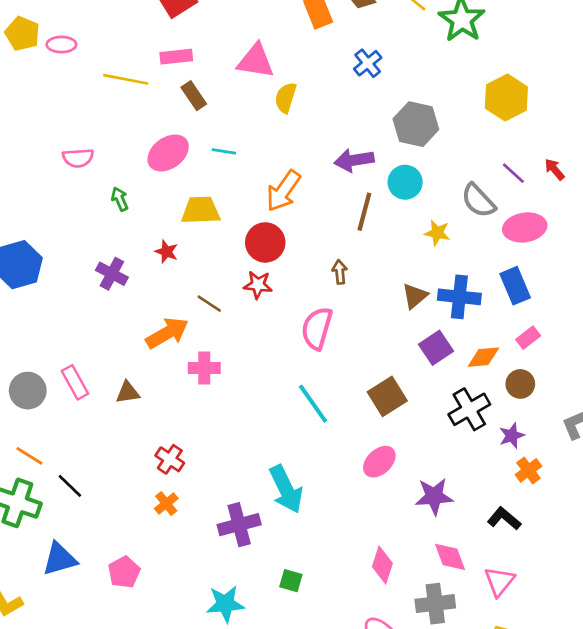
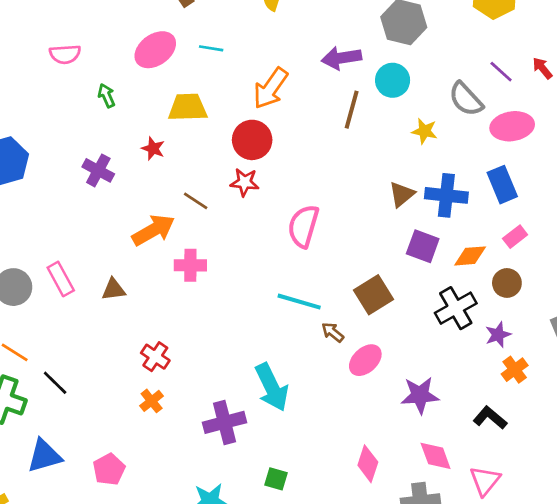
brown arrow: (340, 272) -> (333, 332), moved, turned -45
purple square: (436, 348) -> (423, 246), turned -36
cyan line: (313, 404) -> (299, 302), turned -39

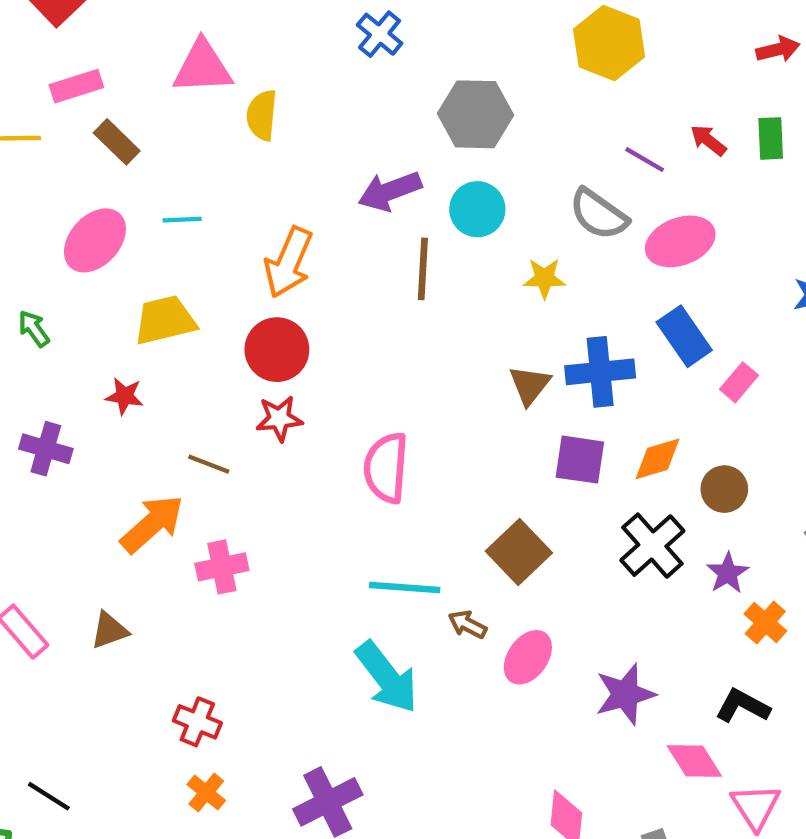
pink rectangle: (515, 237) -> (739, 382), moved
cyan arrow: (272, 387) -> (387, 677), moved
pink diamond: (436, 456) -> (694, 761), moved

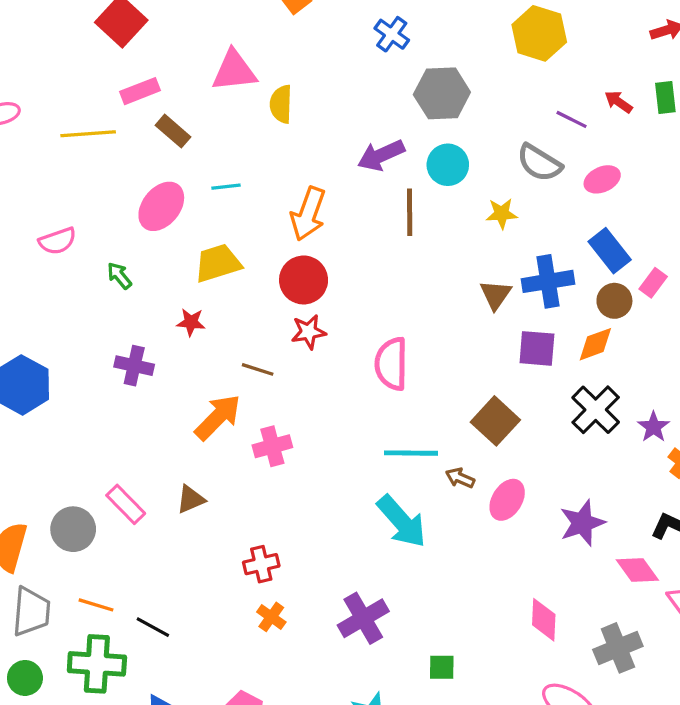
blue cross: (380, 34) -> (392, 34), moved
pink ellipse: (680, 241) -> (602, 179), size x0.7
brown circle: (724, 489) -> (614, 301), moved
red cross: (197, 722) -> (261, 564), turned -32

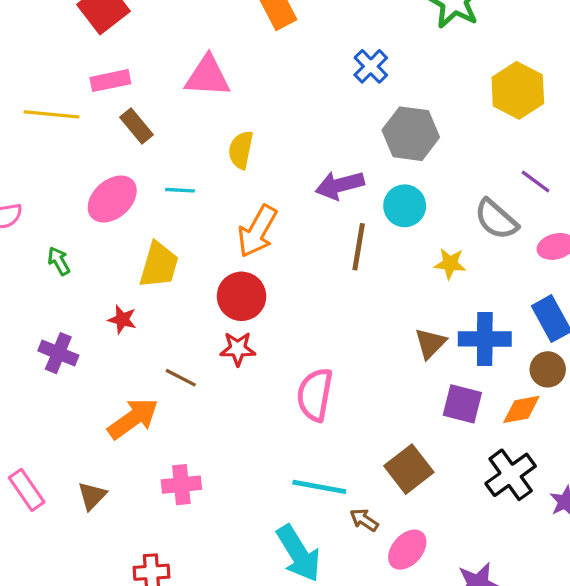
yellow semicircle: (281, 104) -> (241, 150), moved
yellow trapezoid: (218, 263) -> (159, 265), turned 114
pink cross: (272, 446) -> (181, 485), moved
brown triangle: (191, 499) -> (92, 496), turned -32

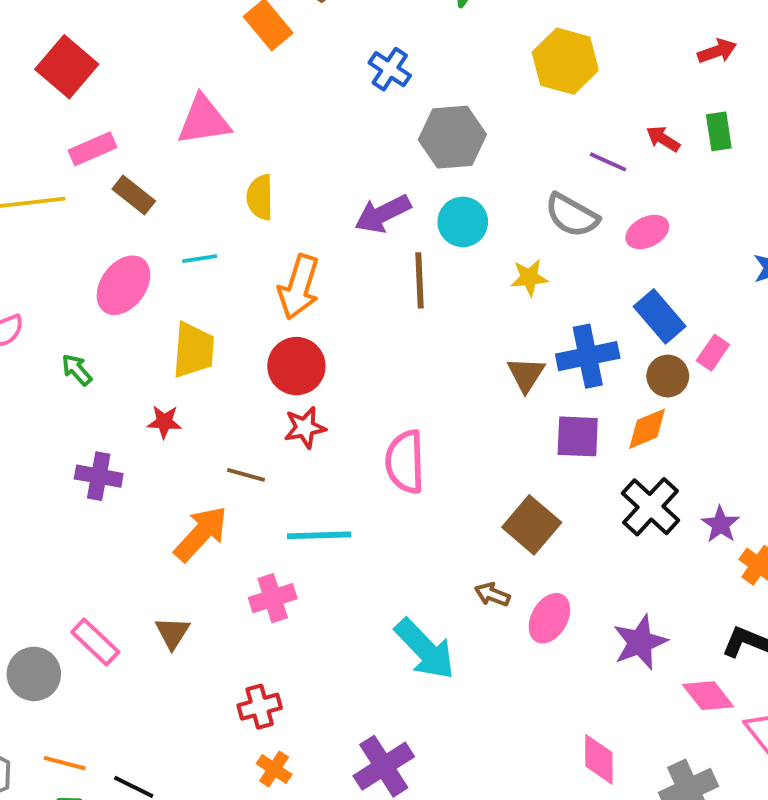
cyan line: (319, 487) -> (319, 535), moved

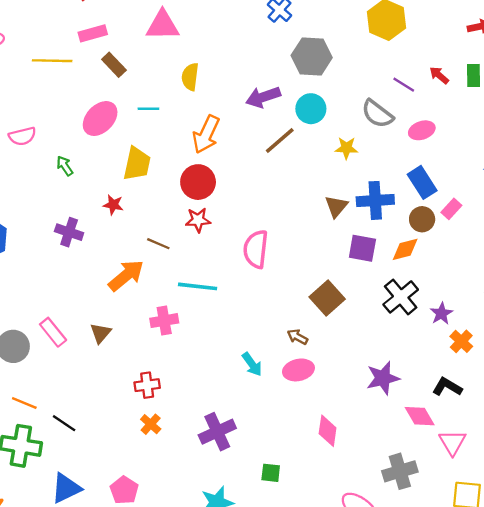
brown line: (420, 280) -> (280, 140), turned 44
pink ellipse: (549, 618) -> (298, 370), moved, turned 40
cyan arrow: (425, 649) -> (252, 364), size x0.6
pink diamond: (599, 759) -> (328, 431), moved

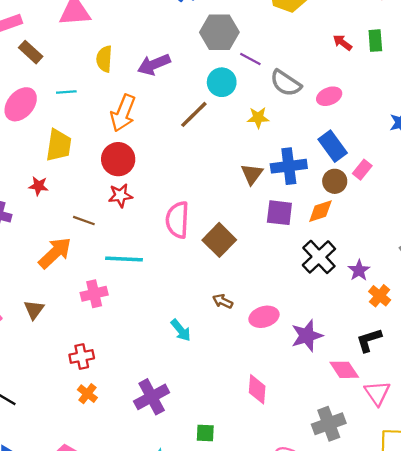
purple line: (404, 85) -> (250, 59), moved
purple arrow: (263, 97) -> (154, 65), moved
brown square: (327, 298) -> (219, 240), moved
pink ellipse: (298, 370) -> (264, 317), moved
black L-shape: (447, 387) -> (369, 340), turned -44

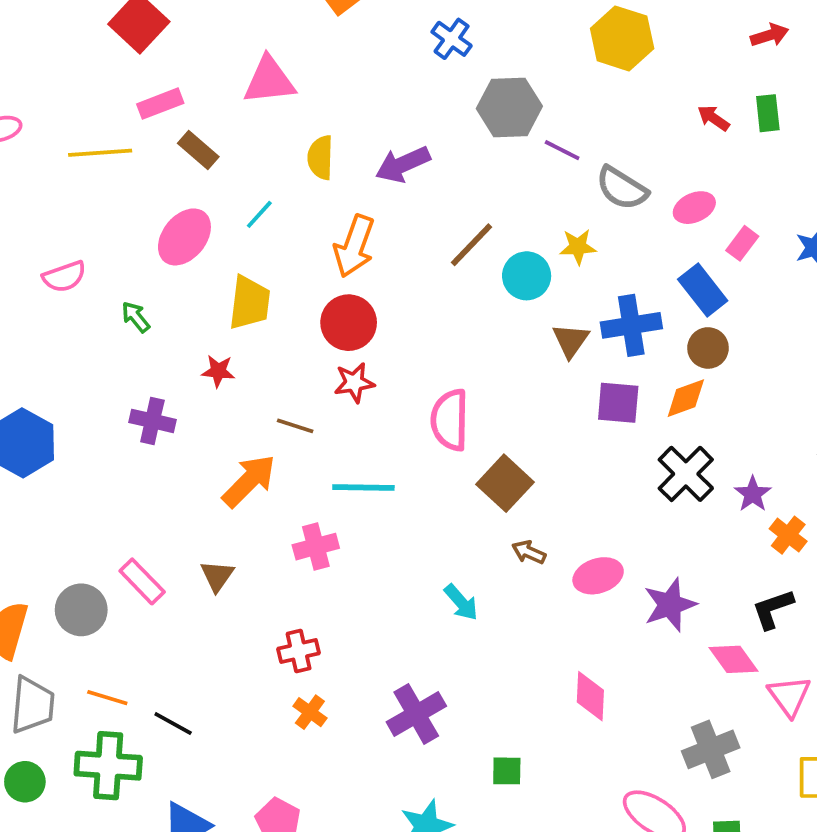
cyan circle: (222, 82) -> (527, 276), moved
cyan line: (66, 92) -> (259, 214), turned -42
pink rectangle: (362, 170) -> (742, 243), moved
brown square: (219, 240) -> (505, 483), moved

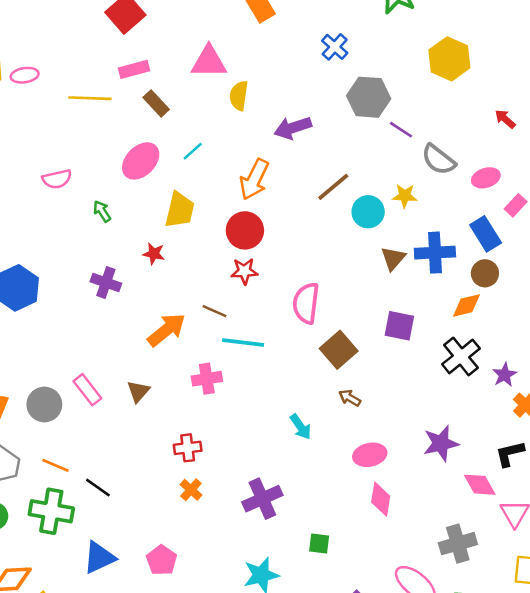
yellow semicircle: (320, 157) -> (239, 96), moved
purple square: (618, 403) -> (399, 326), moved
brown line: (295, 426) -> (215, 311), moved
pink ellipse: (598, 576) -> (370, 455), moved

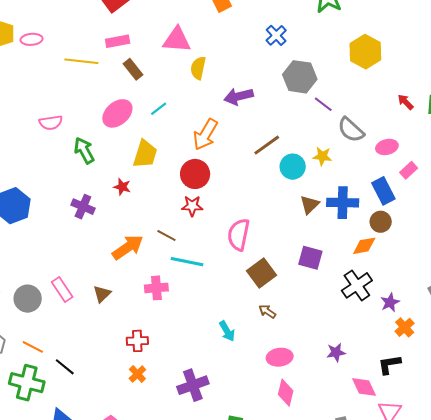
green arrow: (102, 211) -> (84, 151), size x1.5
purple star: (441, 443) -> (336, 352), size x0.7

